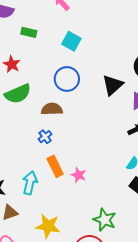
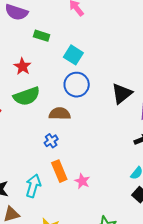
cyan square: (71, 41) -> (73, 55), moved

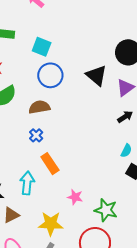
black triangle: (122, 93) -> (96, 75), turned -30
pink star: (82, 181) -> (75, 197), moved

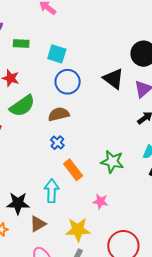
green star: (106, 210) -> (112, 162), moved

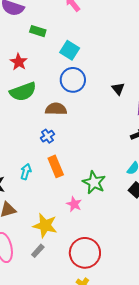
black triangle: (114, 79) -> (118, 89), size x0.6
green star: (112, 162) -> (94, 182), moved
cyan arrow: (52, 191) -> (26, 172), moved, size x0.7

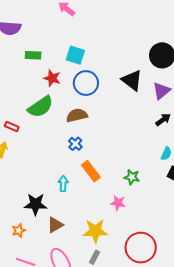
green rectangle: (38, 31) -> (33, 55), moved
red star: (19, 62) -> (52, 78), moved
black triangle: (118, 89) -> (132, 80), size x1.6
green star: (94, 182) -> (132, 177), size x0.7

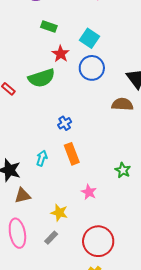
brown semicircle: (77, 115) -> (122, 104), moved
green star: (132, 177) -> (123, 170), moved
yellow star: (95, 231) -> (59, 213), size x0.7

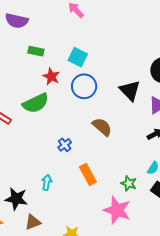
brown semicircle: (122, 104) -> (102, 127), moved, turned 45
orange rectangle: (72, 154) -> (88, 174), moved
pink star: (89, 192) -> (117, 210), moved, size x1.8

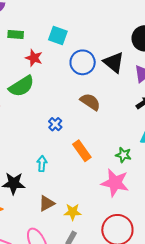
blue circle: (84, 86) -> (83, 62), moved
brown triangle: (33, 222) -> (47, 203), moved

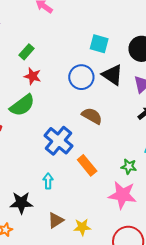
green rectangle: (16, 35) -> (26, 52), moved, turned -49
cyan square: (58, 36) -> (99, 44), moved
blue cross: (55, 124) -> (59, 141), size x2.0

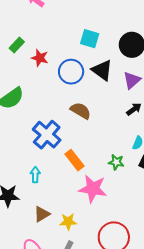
red star: (33, 76) -> (40, 58), moved
pink star: (122, 195) -> (93, 189), moved

